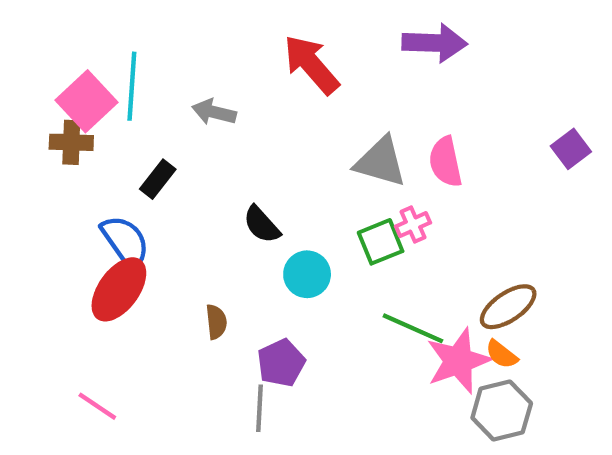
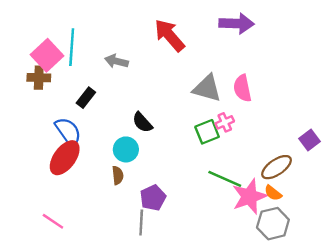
purple square: (571, 149) -> (309, 140), moved
cyan circle: (307, 274) -> (126, 149), moved

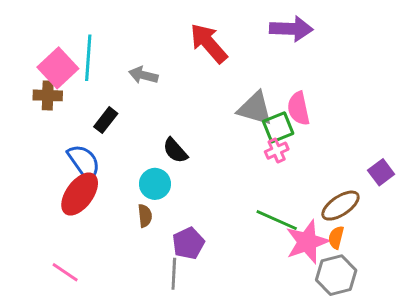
green square: (207, 132) -> (278, 127), moved
orange semicircle: (273, 193) -> (336, 237), turned 66

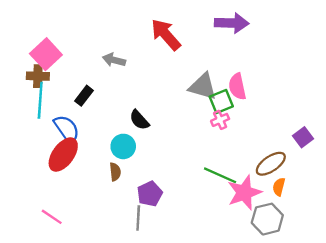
cyan line: (88, 58) -> (40, 100), moved
orange semicircle: (336, 237) -> (279, 187), moved

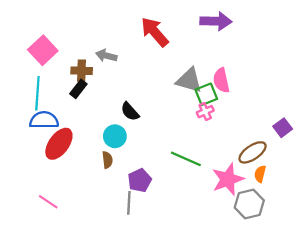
brown cross: (38, 76) -> (82, 71), moved
blue semicircle: (67, 129) -> (44, 120), moved, turned -56
green line: (220, 175) -> (186, 159), moved

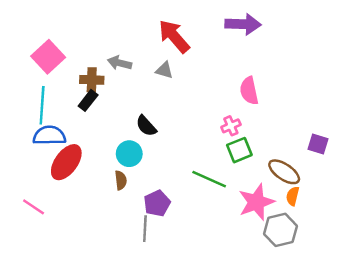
gray triangle: (189, 80) -> (164, 70), moved, size x0.6
green square: (206, 94) -> (239, 150), moved
purple square: (283, 128) -> (318, 144), turned -36
brown ellipse: (253, 152) -> (284, 172), turned 68
pink line: (48, 202) -> (34, 207), moved

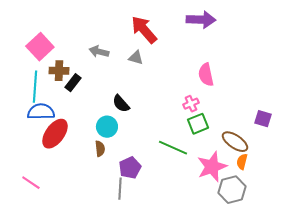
brown cross: (92, 80) -> (59, 71), moved
pink line: (34, 207) -> (31, 183), moved

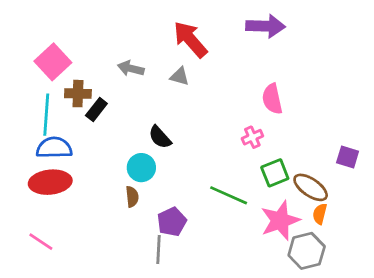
green square: (198, 124) -> (275, 173), moved
red ellipse: (55, 134) -> (50, 182), moved, turned 48

